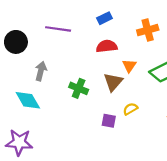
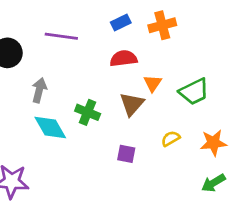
orange cross: (148, 30) -> (162, 25), moved
cyan diamond: (28, 100) -> (50, 128), moved
yellow semicircle: (130, 109) -> (171, 139), moved

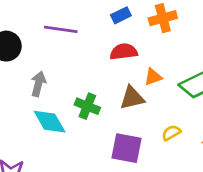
orange triangle: (153, 83) -> (153, 77), turned 36
brown triangle: (132, 104) -> (132, 98), turned 36
purple square: (126, 154) -> (126, 148), size x1.6

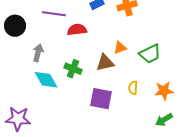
red semicircle: (124, 52) -> (77, 30), moved
yellow semicircle: (171, 133) -> (133, 88), turned -56

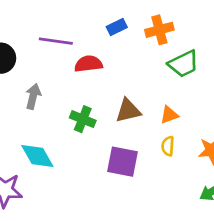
orange triangle: (120, 48) -> (169, 115), moved
green trapezoid: (150, 54) -> (183, 64), moved
cyan diamond: (46, 80) -> (37, 156), moved

